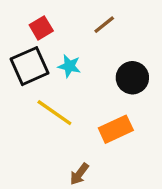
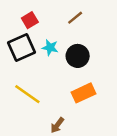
black circle: (132, 78) -> (78, 56), moved
yellow line: (54, 113) -> (27, 94), moved

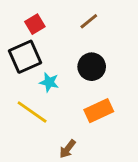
cyan star: (50, 48) -> (49, 82), moved

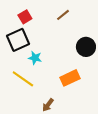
black circle: (92, 67) -> (86, 47), moved

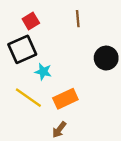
brown line: (63, 15) -> (78, 19), turned -56
orange rectangle: (70, 78) -> (65, 99), moved

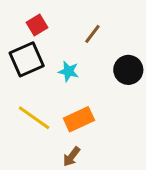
brown line: (78, 19) -> (92, 34), moved, turned 42
cyan star: (43, 72) -> (68, 71), moved

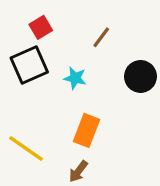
yellow line: (34, 118) -> (26, 148), moved
orange rectangle: (79, 119) -> (87, 130), turned -44

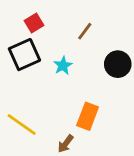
cyan star: (75, 78) -> (63, 65), turned 30
orange rectangle: (87, 130) -> (88, 116), moved

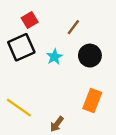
black circle: (118, 64) -> (90, 56), moved
orange rectangle: (88, 116) -> (92, 101), moved

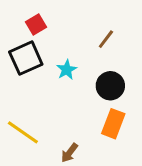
brown line: (73, 27) -> (106, 39), moved
black circle: (90, 56) -> (110, 86), moved

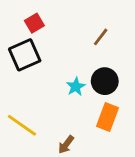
cyan star: (67, 70) -> (76, 87), moved

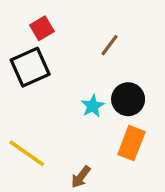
brown line: (101, 37) -> (109, 45), moved

